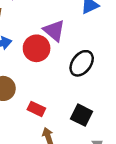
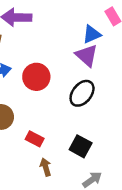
purple triangle: (54, 31) -> (87, 55), moved

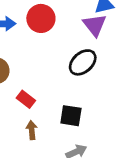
red circle: (36, 77) -> (41, 18), moved
black square: (81, 146) -> (71, 116), turned -30

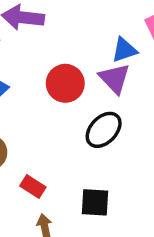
red circle: (41, 18) -> (65, 83), moved

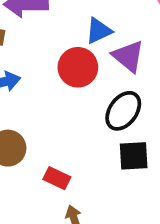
blue triangle: (124, 50) -> (99, 31), moved
black square: (95, 202) -> (134, 156), moved

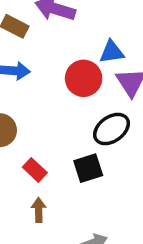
black square: (134, 156) -> (88, 168), moved, turned -32

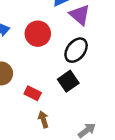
red circle: (84, 78) -> (38, 34), moved

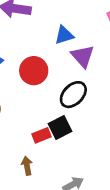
red rectangle: (33, 93) -> (42, 135), moved, turned -56

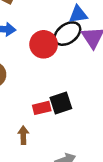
black ellipse: (73, 95) -> (67, 34), moved

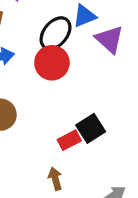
black ellipse: (67, 34) -> (56, 33), moved

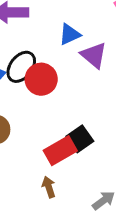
black ellipse: (56, 33) -> (21, 67), moved
red rectangle: (69, 140) -> (60, 151), size x1.5

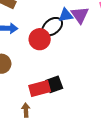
purple triangle: (94, 55) -> (80, 15), moved
black ellipse: (21, 67) -> (52, 27), moved

